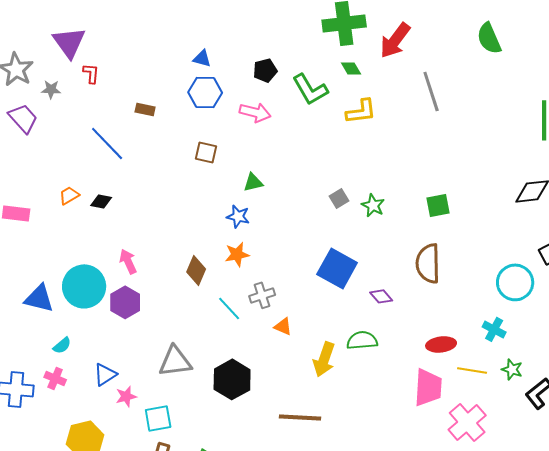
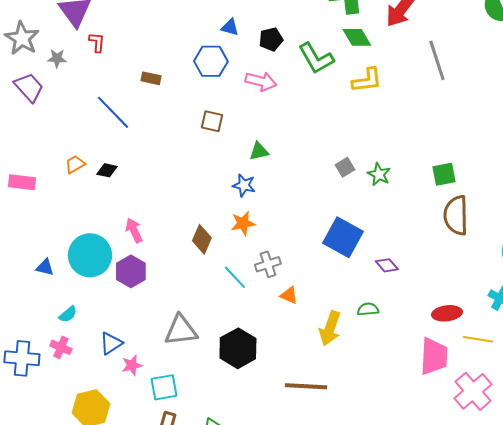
blue triangle: (202, 58) -> (230, 27), moved
green diamond: (351, 68) -> (357, 37), size x1.4
brown semicircle: (428, 263) -> (456, 215), moved
blue triangle: (39, 298) -> (45, 267), size x0.6
green semicircle: (362, 340) -> (368, 309), size x0.7

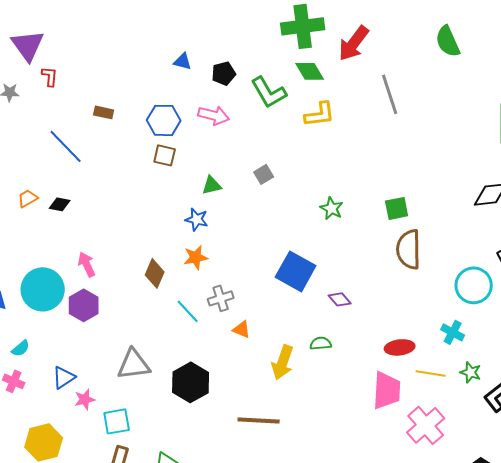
blue hexagon: (211, 61) -> (164, 120), moved
gray square: (345, 167) -> (264, 174), moved

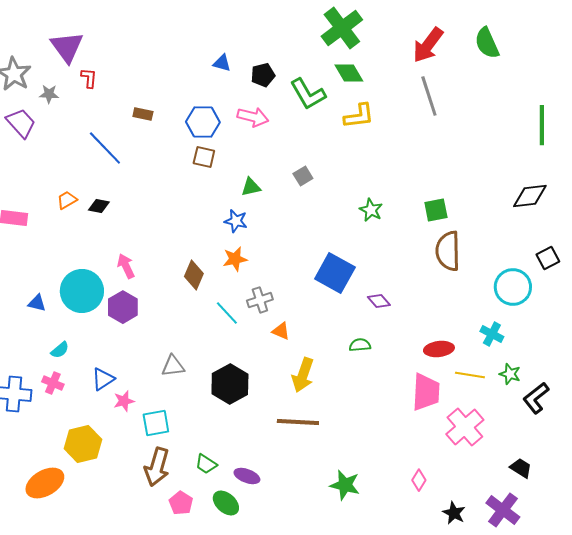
green cross: (303, 26) -> (342, 28), turned -30
red arrow: (354, 43) -> (428, 45), moved
yellow arrow: (283, 362) -> (303, 375), moved
gray triangle: (134, 364) -> (173, 366), size x0.7

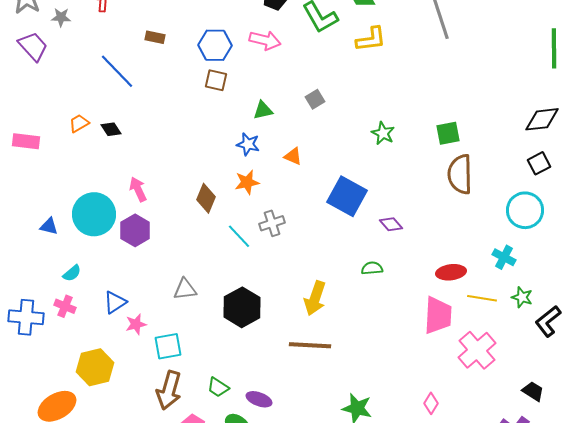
black diamond: (99, 206) -> (111, 129), turned 45
black square: (548, 258) -> (539, 163), moved
orange triangle: (281, 331) -> (293, 156), moved

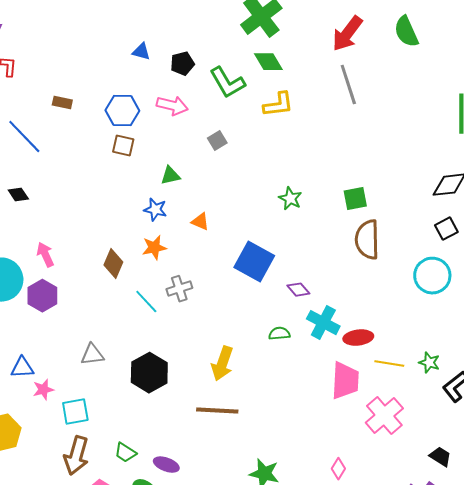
gray square: (315, 99) -> (217, 141), moved
cyan cross: (504, 257) -> (323, 323), moved, size x1.4
blue triangle: (115, 302) -> (22, 368), turned 30

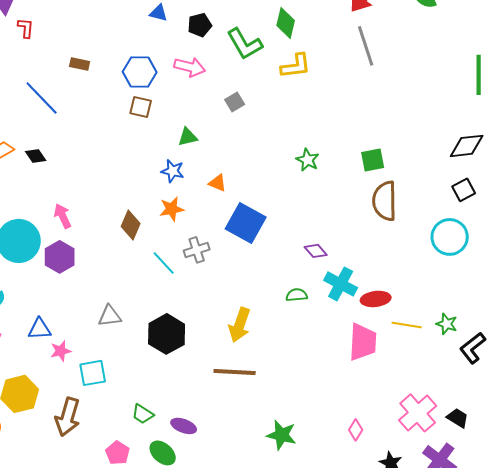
green diamond: (268, 62) -> (286, 23), turned 44
blue square: (254, 262) -> (246, 223), moved
pink cross: (384, 416) -> (418, 413), moved
brown arrow: (76, 456) -> (68, 417), moved

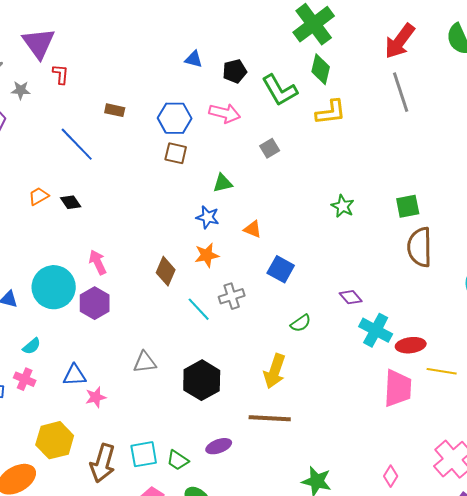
blue square: (246, 223) -> (281, 269), size x0.7
green semicircle: (297, 295) -> (301, 323), moved, turned 150
cyan square: (93, 373) -> (144, 454), moved
purple ellipse: (184, 426) -> (219, 446), moved, turned -40

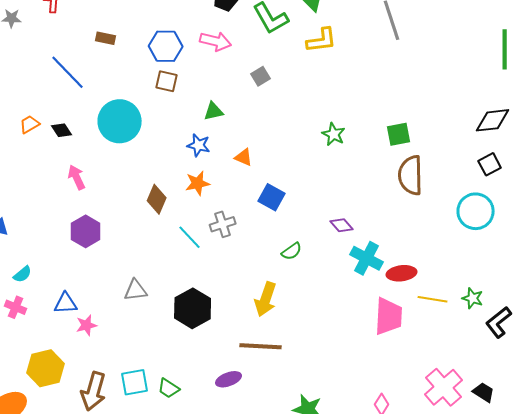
pink arrow: (98, 262) -> (77, 177), moved
cyan circle: (54, 287) -> (120, 121), moved
purple ellipse: (219, 446) -> (229, 379), moved

